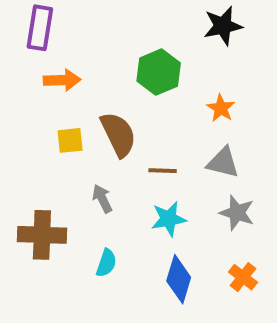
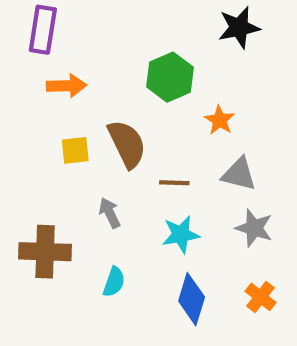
orange star: (221, 108) -> (220, 120), moved

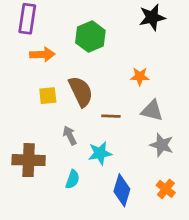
green hexagon: (170, 77) -> (90, 37), moved
orange star: (220, 120) -> (140, 76), turned -30
cyan star: (181, 234) -> (100, 153), moved

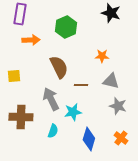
black star: (152, 17) -> (111, 13), turned 30
yellow square: (48, 96) -> (14, 76), moved
gray arrow: (70, 135) -> (51, 99), size x1.6

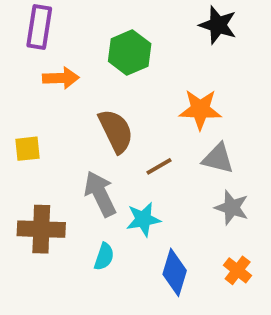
orange star: (102, 56) -> (200, 109), size x1.5
brown line: (81, 85) -> (159, 166), turned -32

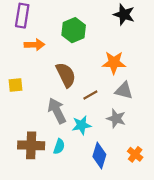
gray star: (232, 208) -> (116, 119), moved
brown cross: (41, 229) -> (31, 145), moved

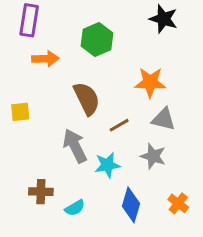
brown cross: (31, 145) -> (41, 192), size x0.7
cyan semicircle: (59, 146) -> (75, 208), moved, turned 40

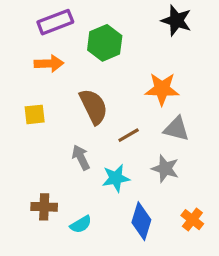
purple rectangle: (29, 20) -> (55, 22), moved, turned 60
yellow square: (20, 112) -> (35, 114), moved
gray arrow: (75, 146) -> (81, 157), size x0.7

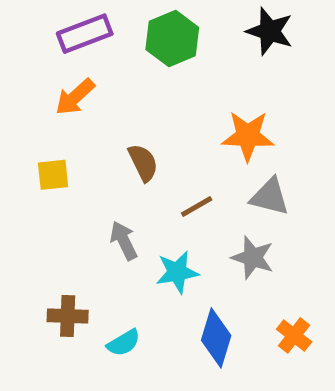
green hexagon: (105, 43) -> (172, 39), moved
orange arrow: (49, 63) -> (75, 97), turned 140
brown semicircle: (94, 106) -> (143, 163), size x0.7

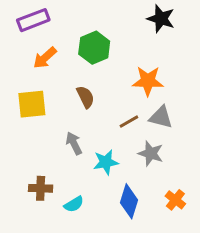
purple rectangle: (85, 34) -> (33, 20), moved
green hexagon: (172, 39) -> (94, 48), moved
yellow square: (53, 175) -> (32, 104), size x1.5
brown line: (197, 206) -> (129, 122), moved

